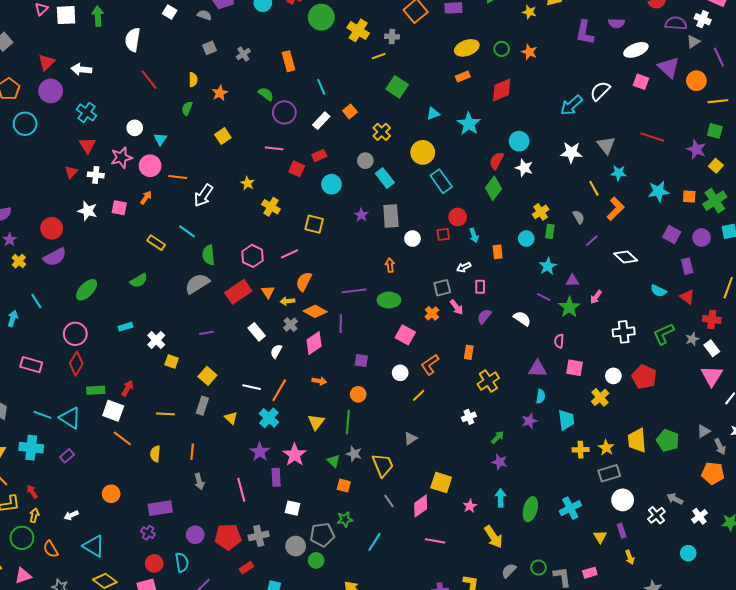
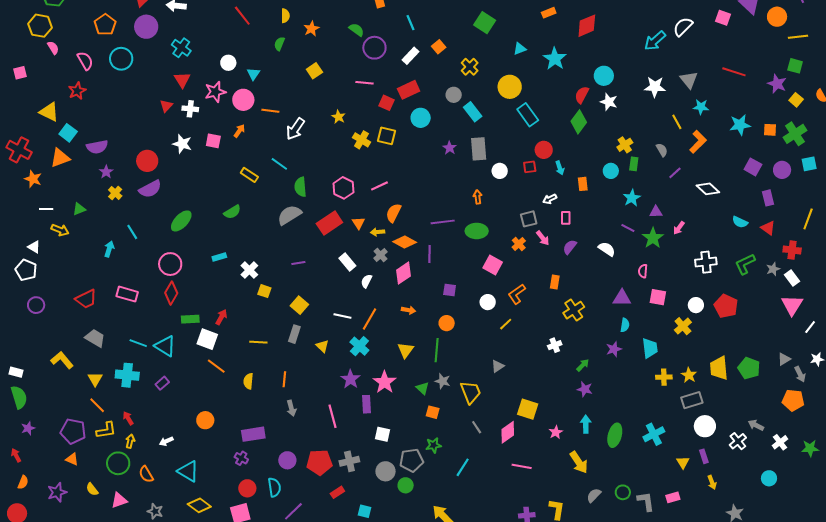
red rectangle: (319, 156) -> (409, 90), size x1.5
yellow square: (314, 224) -> (387, 136), moved

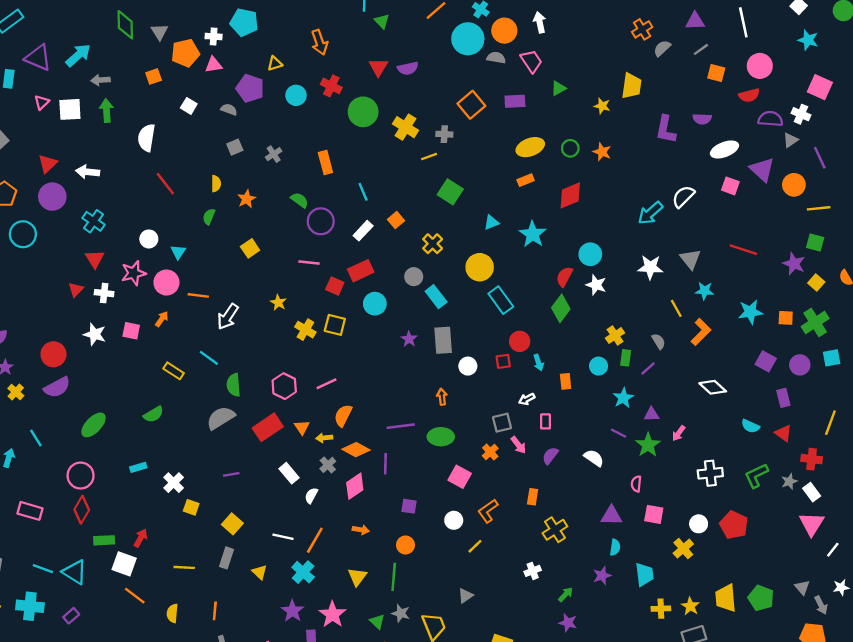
purple line: (675, 173) -> (648, 368), moved
gray triangle: (784, 359) -> (802, 587), turned -40

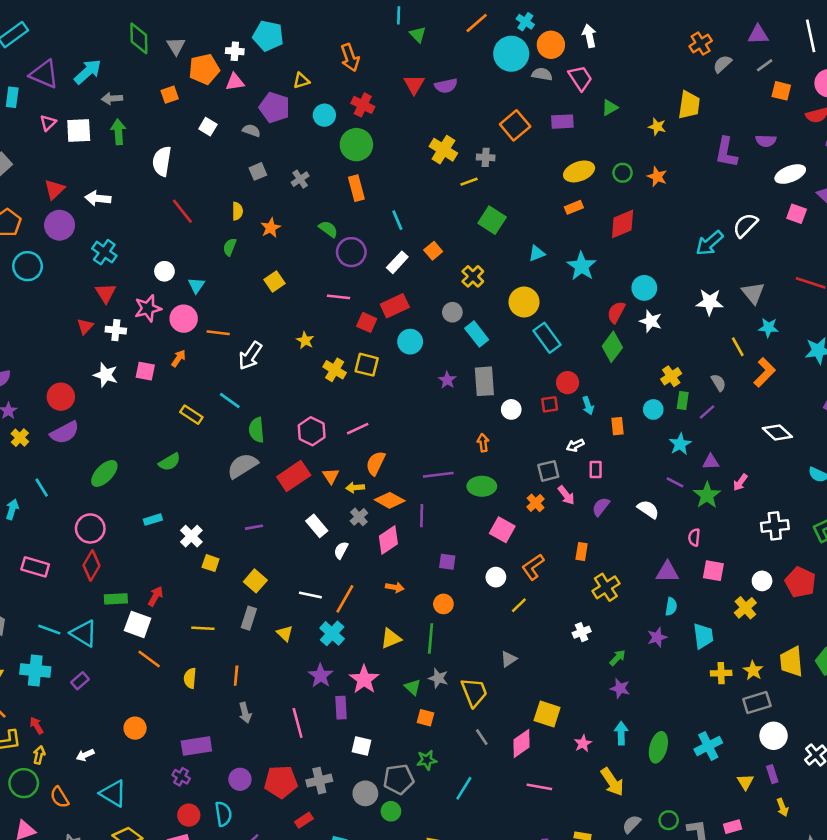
green circle: (363, 112) -> (356, 145), moved
yellow triangle: (357, 577) -> (391, 639), turned 30

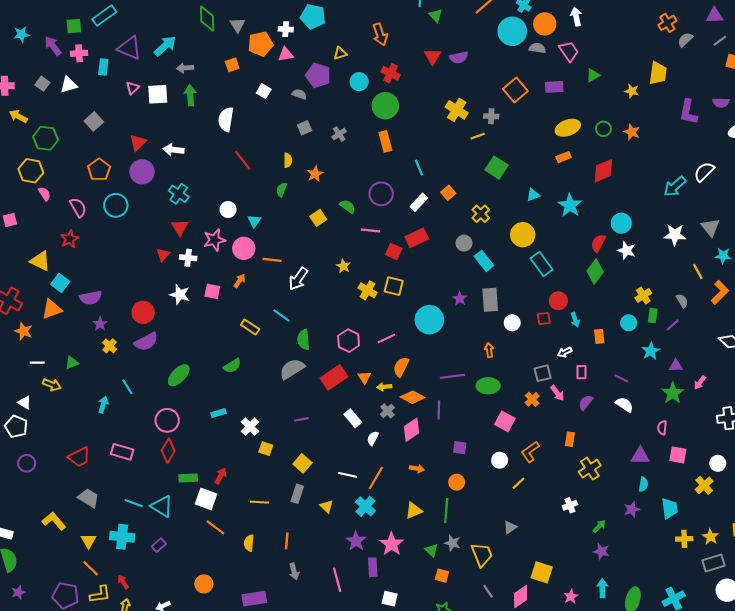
green semicircle: (328, 229) -> (348, 206), moved
cyan circle: (410, 342) -> (429, 320), moved, size x1.4
purple line: (675, 482) -> (621, 378), moved

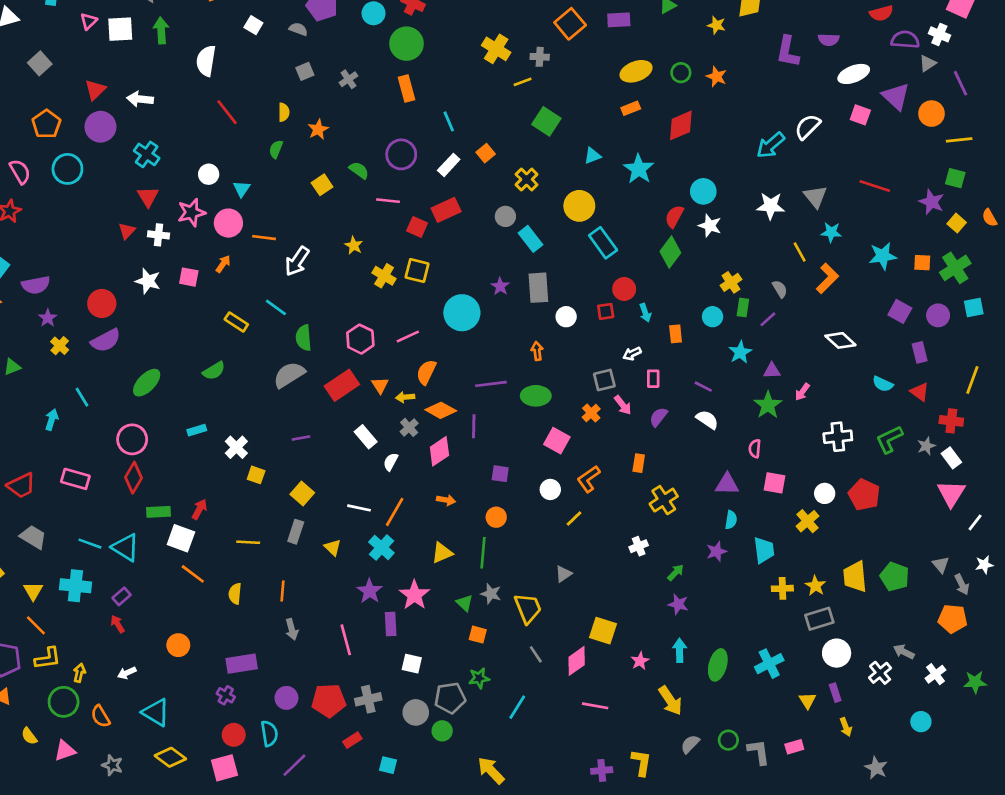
red arrow: (123, 582) -> (118, 624), moved

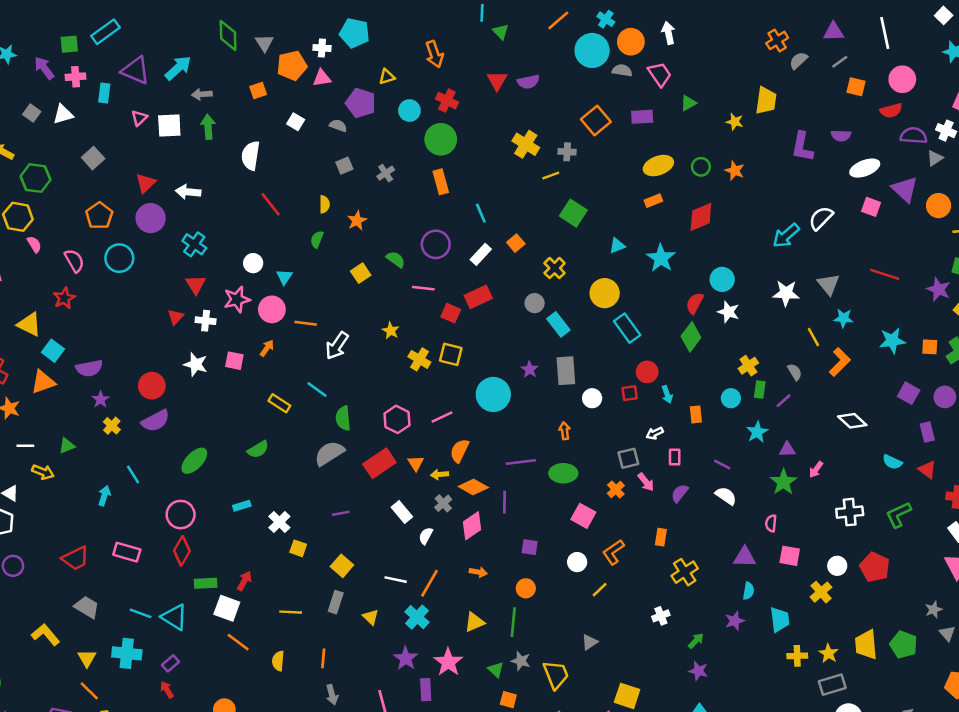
gray star: (926, 446) -> (934, 610), moved

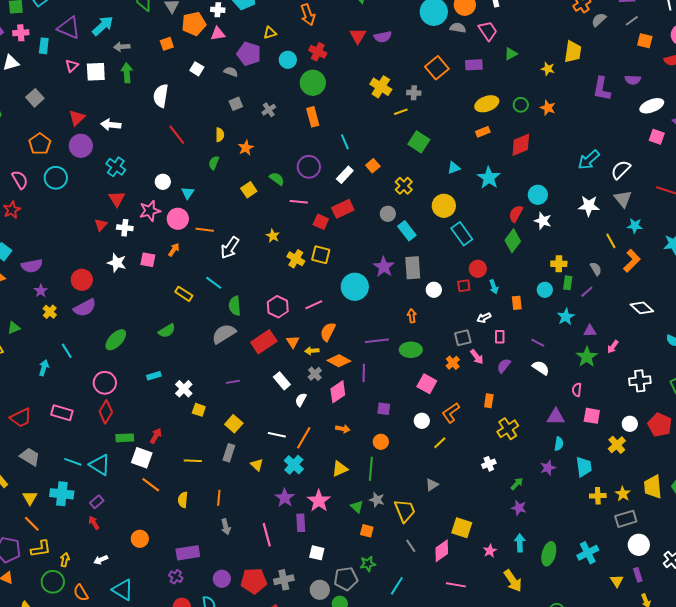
white semicircle: (821, 218) -> (621, 170), moved
yellow cross: (748, 366) -> (559, 264), turned 35
purple star: (530, 369) -> (384, 267), size x1.5

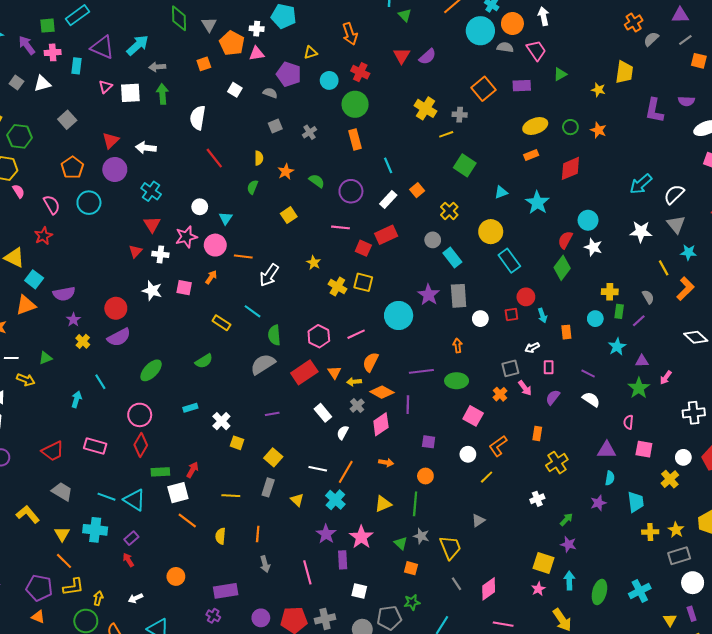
orange pentagon: (194, 24) -> (232, 43), turned -30
purple semicircle: (383, 37) -> (428, 57), turned -30
green semicircle: (277, 179) -> (317, 181), moved
white square: (142, 458) -> (178, 493), turned -35
yellow square: (462, 528) -> (544, 563), moved

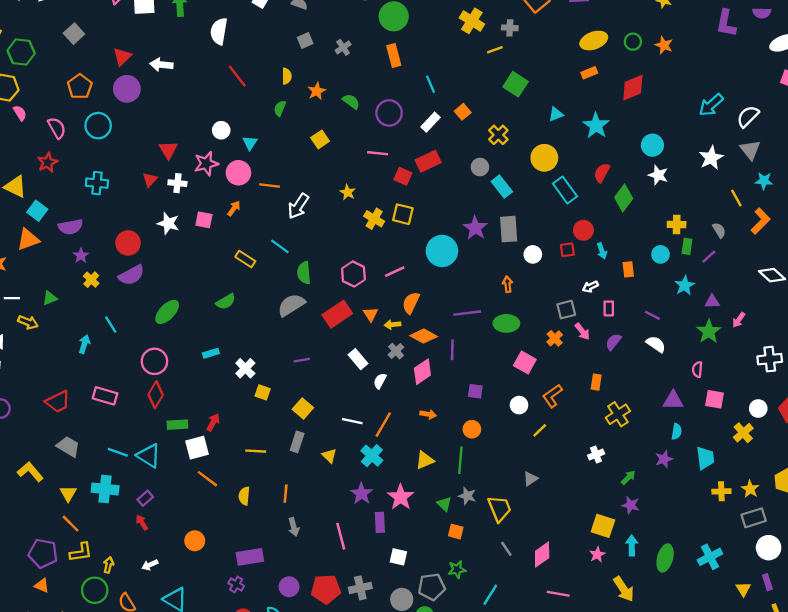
cyan cross: (151, 191) -> (97, 183), moved, turned -30
white star: (641, 232) -> (711, 158), turned -30
red semicircle: (565, 240) -> (602, 173), moved

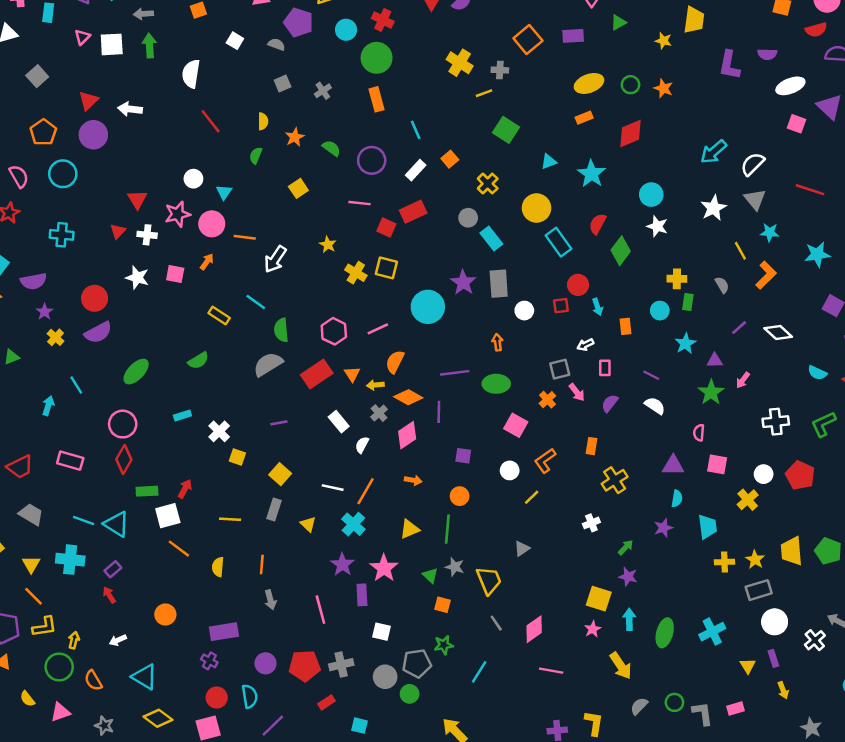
purple line: (709, 257) -> (739, 328), moved

